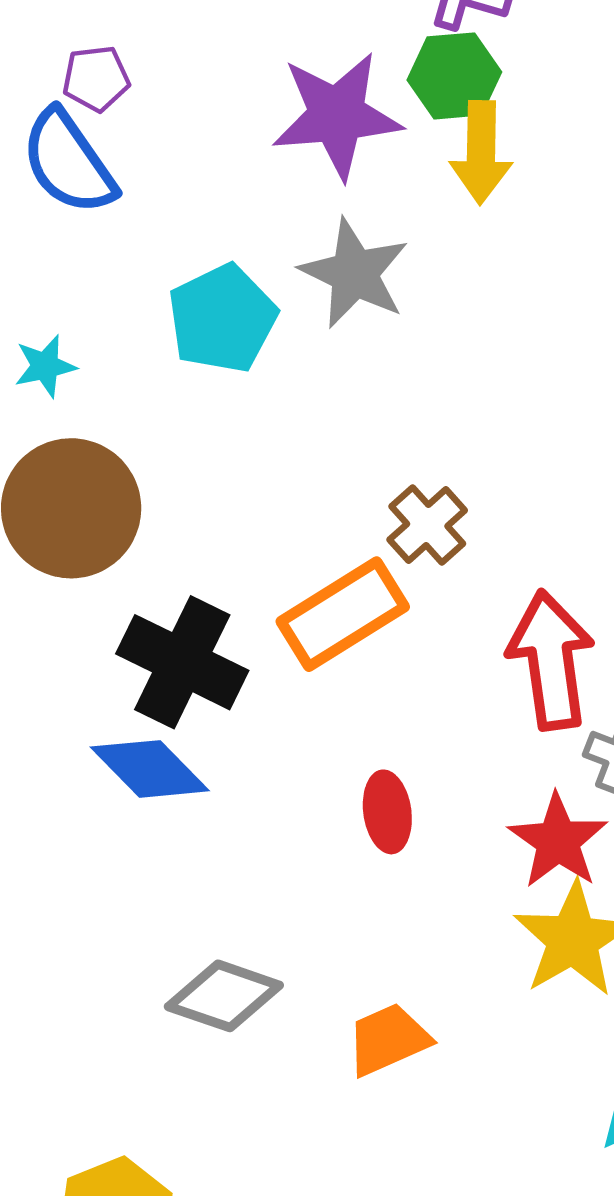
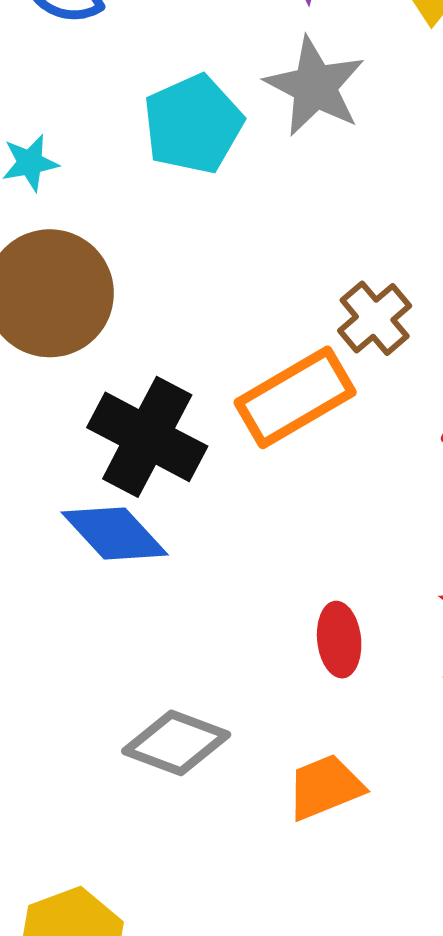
red ellipse: (387, 812) -> (339, 640), moved

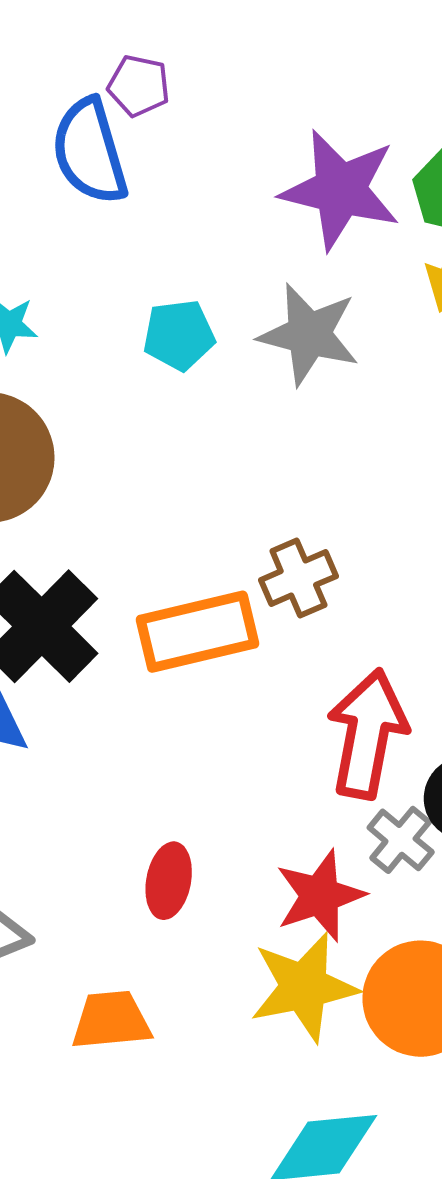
gray star: (315, 86) -> (309, 334), turned -30
cyan pentagon: (193, 124) -> (179, 335), size x0.7

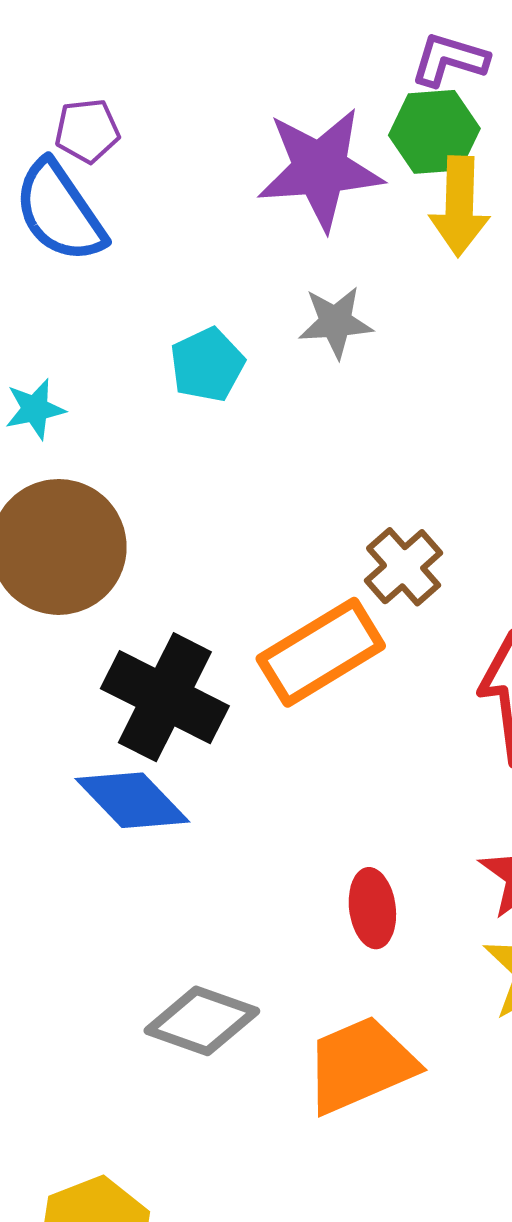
gray star: (309, 334) -> (336, 322), size x0.7
orange trapezoid: (111, 1020) -> (360, 1065), size x1.4

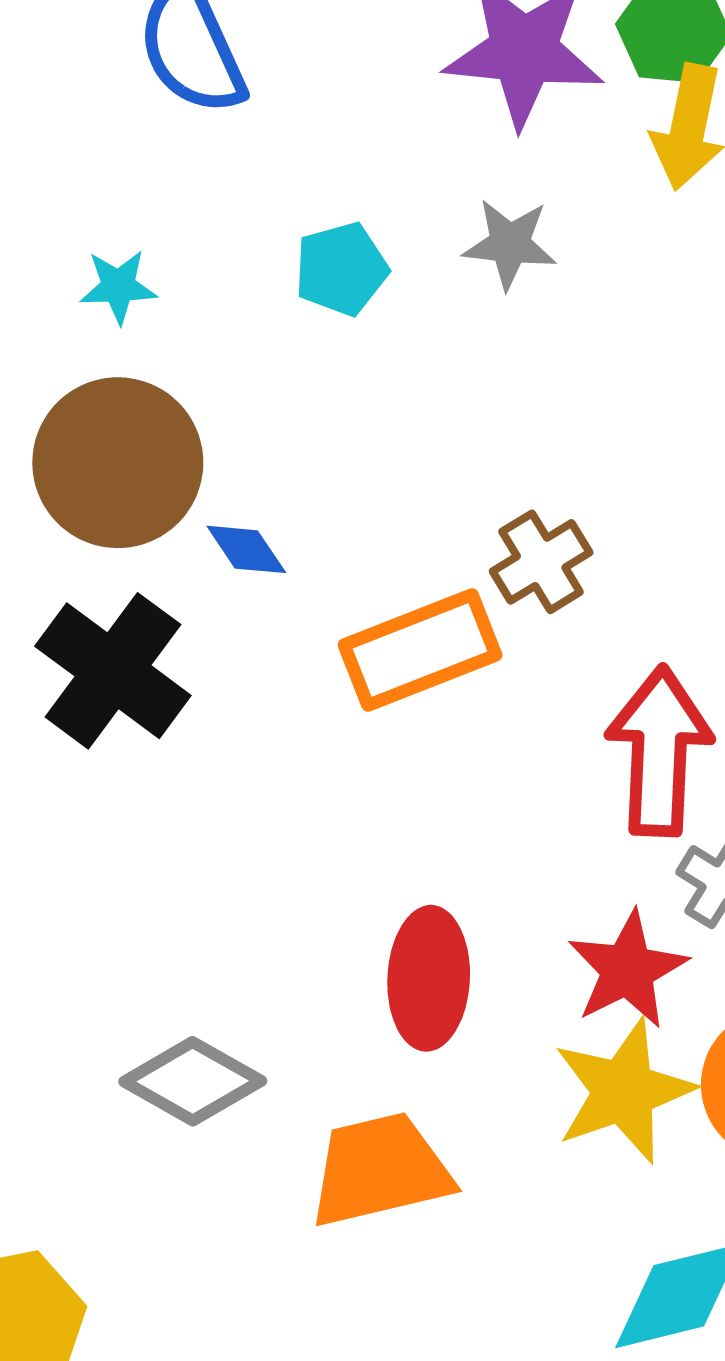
black cross: (165, 697) -> (113, 671), moved
blue diamond: (132, 800) -> (246, 549), moved, size x0.6
red ellipse: (372, 908) -> (429, 978), size x1.4

